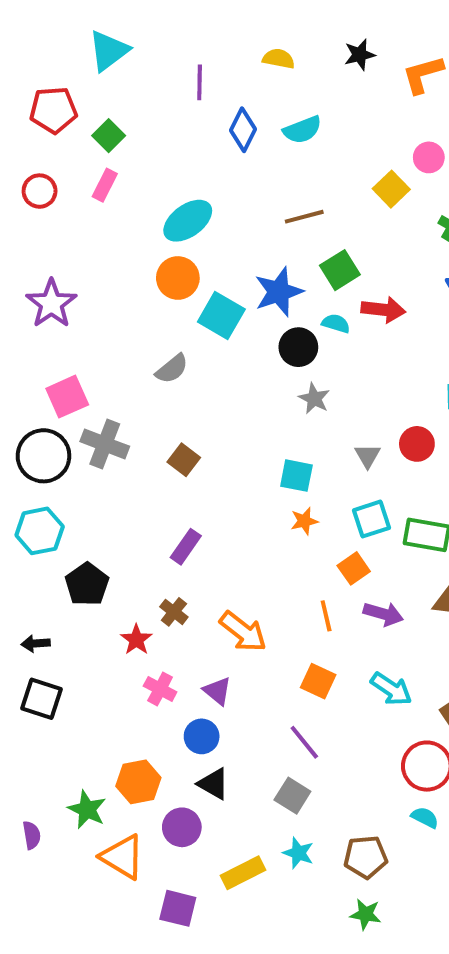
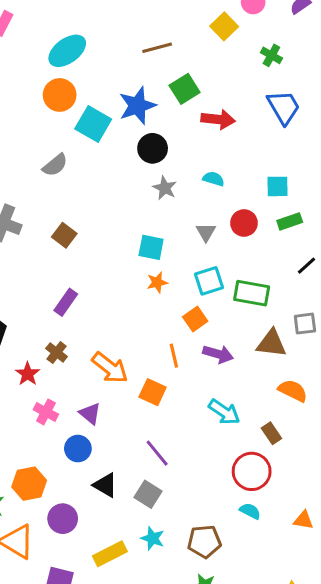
cyan semicircle: (336, 323) -> (214, 179), moved
orange square: (318, 681) -> (153, 392), moved
black triangle: (213, 784) -> (105, 485), moved

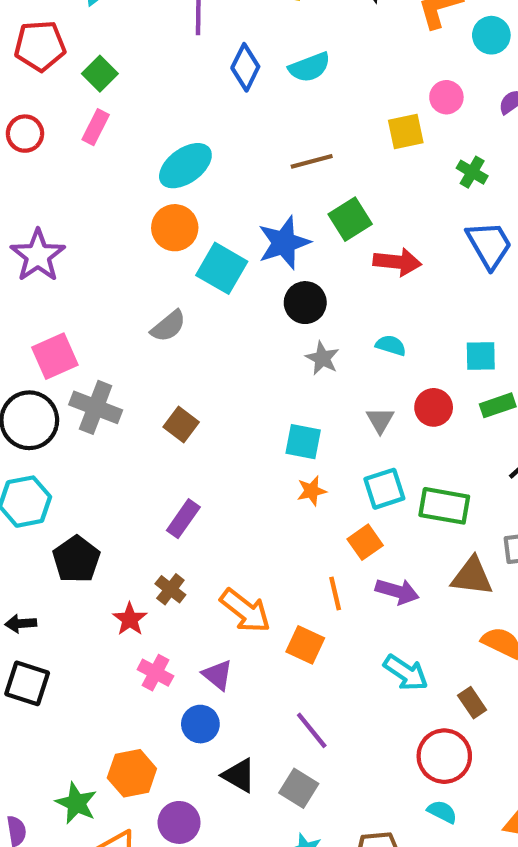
yellow square: (224, 26) -> (406, 131), turned 32

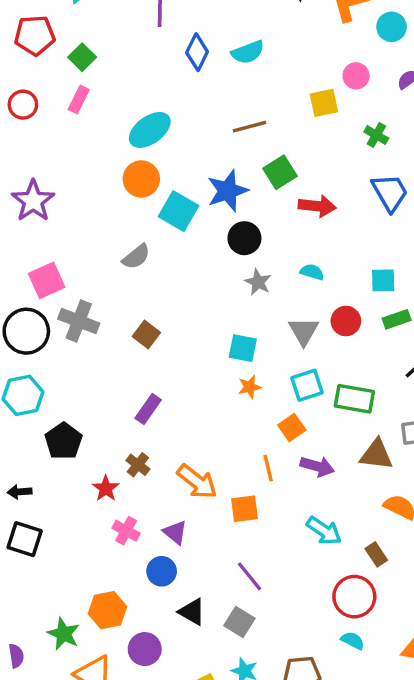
gray triangle: (380, 420) -> (304, 331), size x1.4
orange square: (305, 645) -> (244, 509), turned -32

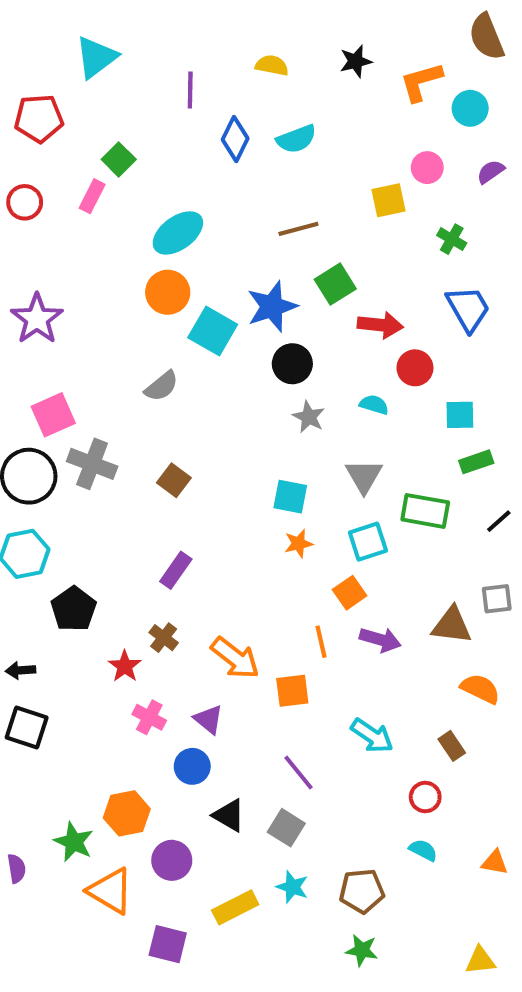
green square: (82, 57) -> (119, 159), moved
red circle: (346, 321) -> (415, 368), moved
green rectangle: (354, 399) -> (425, 511), moved
cyan arrow: (324, 531) -> (372, 736), moved
red circle: (354, 597) -> (425, 797), size x0.6

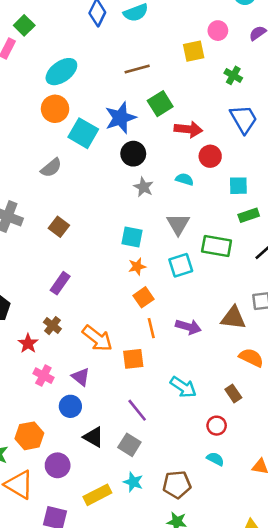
orange square: (350, 593) -> (144, 297), moved

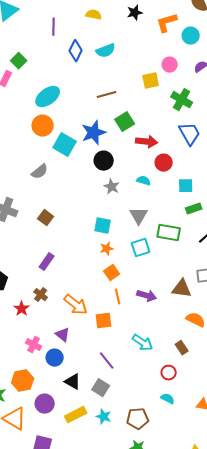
green cross: (233, 75) -> (182, 100), size x1.5
pink cross: (43, 376) -> (34, 345), moved
yellow rectangle: (97, 495) -> (76, 415), moved

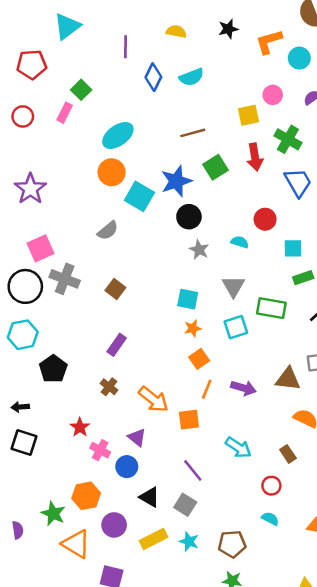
red arrow: (147, 142) -> (255, 157), moved, turned 75
orange line: (118, 297) -> (207, 389), turned 35
red star: (22, 309) -> (80, 427), moved

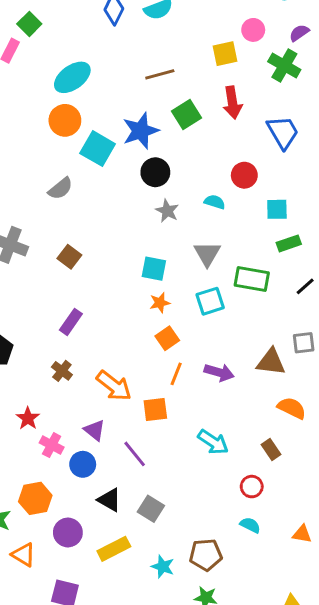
green cross: (288, 139) -> (284, 66), moved
purple line: (193, 470) -> (135, 454), moved
cyan star: (189, 541) -> (163, 567), moved
orange triangle: (76, 544) -> (23, 555), size x0.7

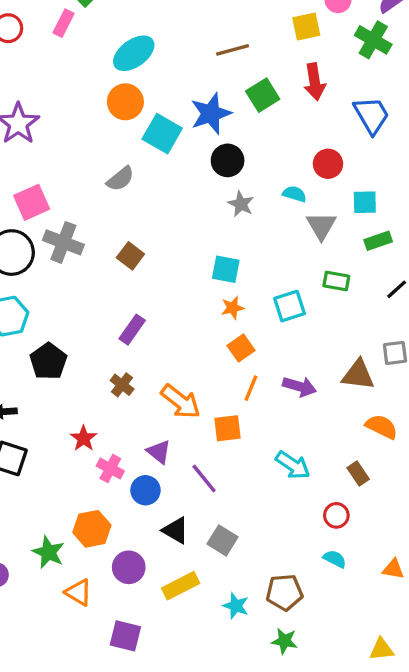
gray triangle: (207, 254) -> (321, 226), moved
green rectangle: (252, 279) -> (336, 281), size x0.7

